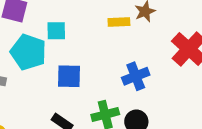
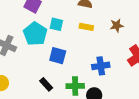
yellow rectangle: (119, 22) -> (86, 27), moved

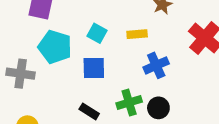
cyan square: (56, 24) -> (97, 33), moved, turned 32
yellow rectangle: (86, 27) -> (137, 34), moved

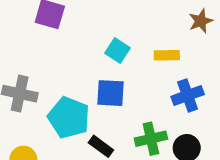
cyan pentagon: (55, 47) -> (69, 117), moved

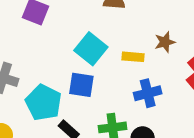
brown star: (201, 21) -> (165, 42), moved
cyan square: (117, 51) -> (91, 49), size x1.5

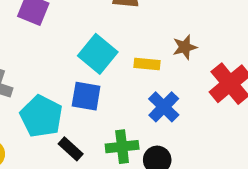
blue cross: (148, 93) -> (164, 107), turned -32

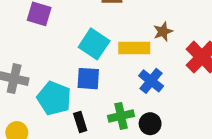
yellow rectangle: (147, 64) -> (134, 48), size x1.5
black rectangle: (71, 149) -> (80, 122), turned 36

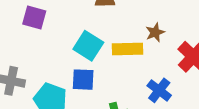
blue cross: (151, 81) -> (159, 90), moved

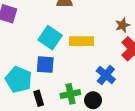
brown star: (155, 32) -> (123, 25), moved

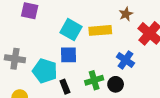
brown star: (123, 25) -> (126, 14), moved

